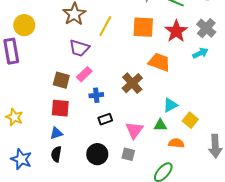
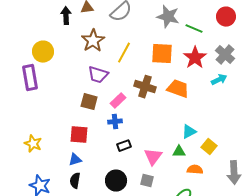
pink rectangle: (84, 74) -> (118, 101), moved
brown square: (61, 80) -> (89, 102), moved
brown cross: (132, 83) -> (145, 87), moved, turned -30

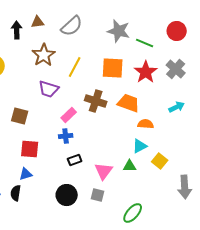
cyan arrow: (219, 80) -> (177, 107), moved
brown square: (89, 102) -> (20, 116), moved
orange semicircle: (195, 170) -> (146, 124), moved
black semicircle: (75, 181) -> (16, 193), moved

